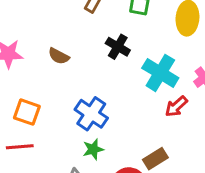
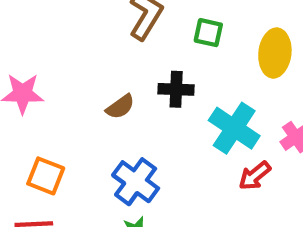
black cross: (118, 47) -> (176, 89), turned -30
brown semicircle: (59, 56) -> (120, 107), moved, turned -65

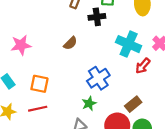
black cross: (176, 89) -> (97, 17), moved
blue cross: (136, 182) -> (98, 78), moved, turned 30

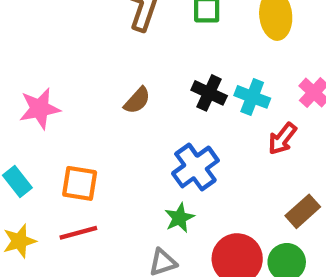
black cross: (97, 17) -> (209, 93), moved, turned 35
cyan cross: (129, 44) -> (252, 97), size x0.7
brown rectangle: (133, 104) -> (303, 211), moved

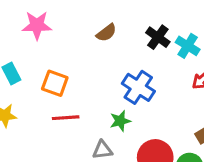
blue cross: (195, 167) -> (138, 87), turned -32
red line: (78, 233) -> (66, 118), moved

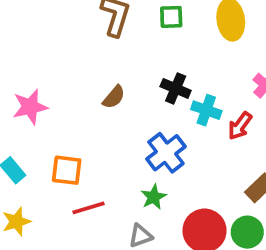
cyan cross: (188, 46) -> (206, 110), moved
blue cross: (138, 87) -> (166, 153), turned 32

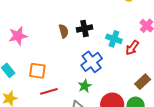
black cross: (176, 88) -> (84, 28), moved, turned -35
brown semicircle: (114, 97) -> (64, 31), turned -56

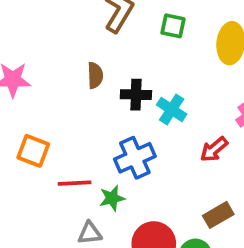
brown semicircle: (64, 31) -> (95, 75), moved
cyan cross: (114, 39) -> (172, 110), moved
red line: (49, 91) -> (75, 183), moved

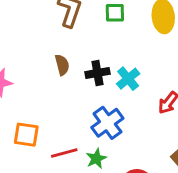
cyan cross: (172, 110) -> (128, 79), turned 30

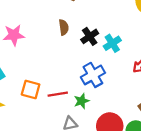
black cross: (97, 73) -> (90, 36), turned -30
orange square: (26, 135) -> (31, 89), moved

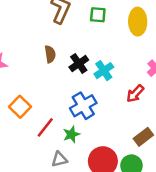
orange square: (31, 89) -> (20, 107), moved, turned 30
red line: (58, 94) -> (45, 127), turned -42

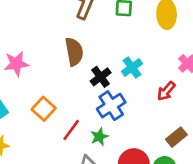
brown semicircle: (50, 54) -> (74, 52), size x1.5
black cross: (79, 64) -> (101, 77), moved

